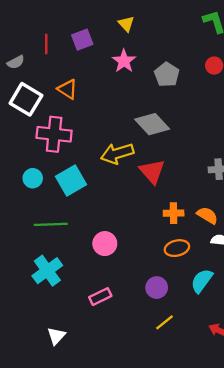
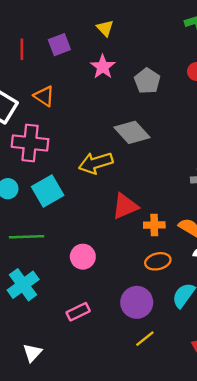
red triangle: (152, 171) -> (125, 206), moved, turned 48
purple circle: (157, 288) -> (137, 302), size x1.4

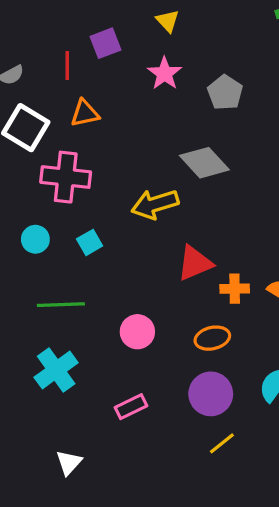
red line: (22, 49) -> (67, 65), moved
orange triangle: (44, 96) -> (85, 113), turned -45
cyan square: (48, 191) -> (90, 242), size x0.6
orange ellipse: (158, 261) -> (212, 338), moved

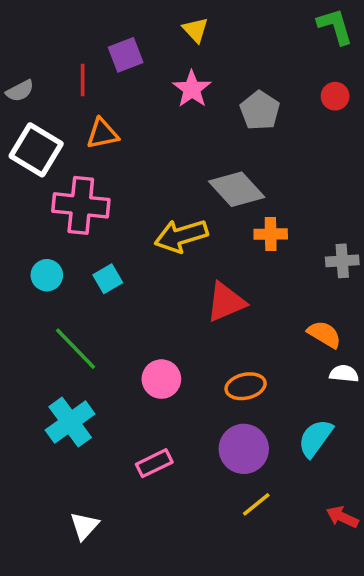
orange cross: (235, 289) -> (271, 234), moved
green line: (61, 305) -> (75, 349), turned 48

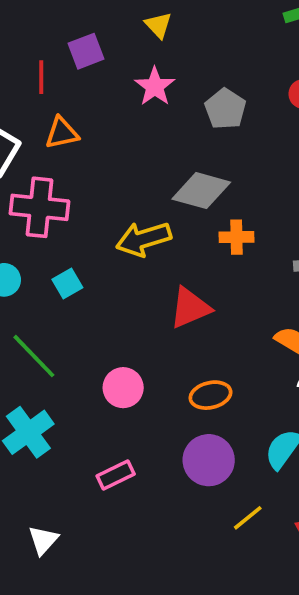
gray diamond: (237, 189) -> (201, 191), turned -32
yellow line: (256, 504) -> (248, 518), moved

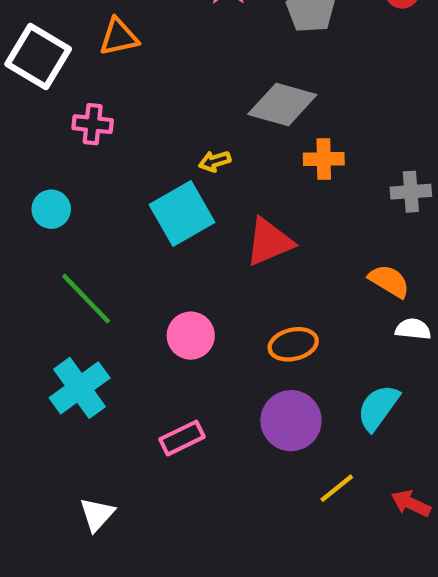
pink cross: (39, 207) -> (93, 124), size x0.6
yellow arrow: (144, 239) -> (215, 161), size x0.5
cyan square: (67, 284) -> (182, 214), moved, size x1.8

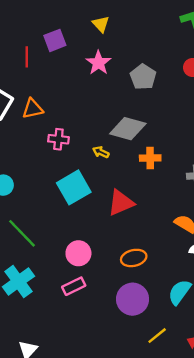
orange triangle: (119, 37) -> (33, 109), moved
pink cross: (93, 124) -> (58, 139), moved
yellow arrow: (215, 161) -> (101, 152), moved, turned 42
pink rectangle: (182, 438) -> (74, 286), moved

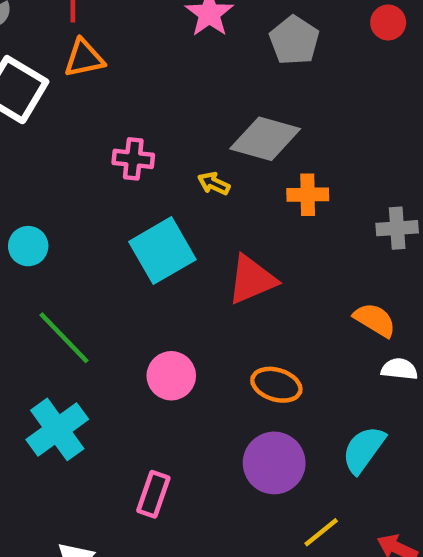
orange triangle: (33, 109) -> (84, 58), moved
orange ellipse: (134, 258) -> (276, 385), turned 30
pink rectangle: (74, 286) -> (153, 494), moved, turned -45

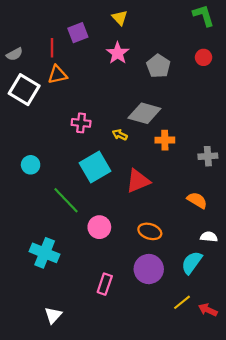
green line: (64, 338) -> (66, 200), moved
white semicircle: (399, 369) -> (209, 237), moved
cyan cross: (57, 429) -> (45, 253), turned -32
pink rectangle: (153, 494) -> (105, 284), moved
yellow line: (321, 532) -> (182, 302), moved

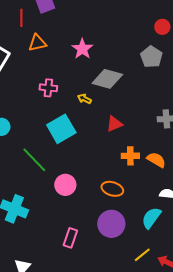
pink star: (118, 53) -> (82, 49), moved
gray pentagon: (158, 66) -> (151, 57), moved
orange triangle: (57, 75) -> (37, 43), moved
orange cross: (165, 140) -> (130, 156), moved
red triangle: (138, 181) -> (114, 124), moved, size x0.7

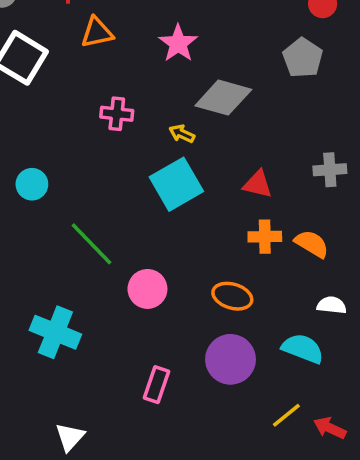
red triangle: (114, 124) -> (258, 184), moved, turned 36
cyan square: (61, 129) -> (176, 184), moved
cyan semicircle: (151, 218) -> (303, 348), turned 75

